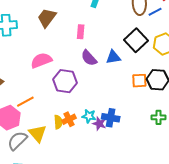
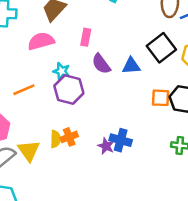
pink rectangle: (81, 32) -> (86, 37), moved
pink semicircle: (41, 60) -> (41, 41), moved
orange line: (25, 102) -> (24, 90), moved
cyan star: (89, 116) -> (62, 71), moved

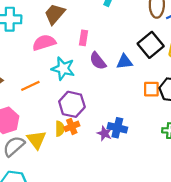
cyan star: (62, 71) -> (63, 69), size x1.5
purple hexagon: (69, 89) -> (72, 104), moved

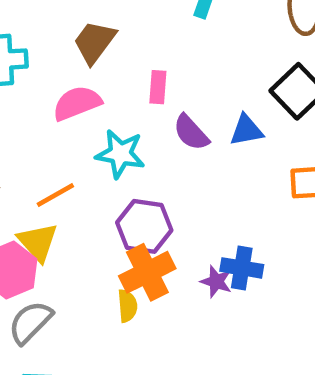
orange cross: (72, 126) -> (147, 272), size x1.6
yellow semicircle: (60, 129) -> (127, 306), moved
yellow triangle: (36, 140) -> (38, 242), moved

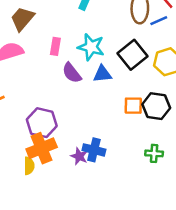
cyan star: (120, 154) -> (91, 47), moved

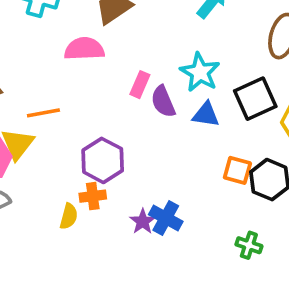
pink rectangle: (55, 46) -> (140, 85), moved
orange cross: (42, 148) -> (93, 196), size x0.6

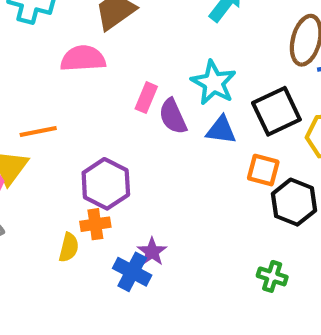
orange square: (237, 170) -> (263, 170), moved
blue cross: (166, 218) -> (132, 272), moved

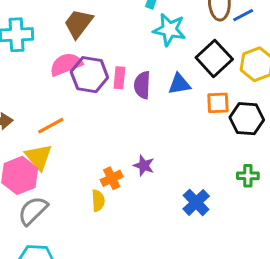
cyan star: (214, 83) -> (169, 30), moved
purple semicircle: (173, 116) -> (142, 85), turned 44
purple hexagon: (106, 184) -> (89, 75), moved
purple star: (152, 252) -> (144, 166), moved
blue cross: (132, 272) -> (196, 202), moved, turned 36

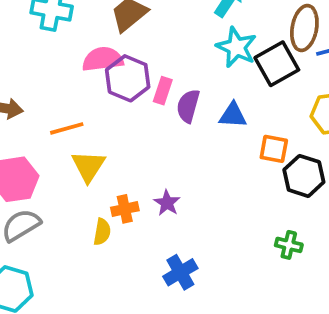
black square: (214, 58) -> (277, 64), moved
yellow triangle: (39, 157) -> (88, 166), moved
blue cross: (196, 202) -> (180, 272), moved

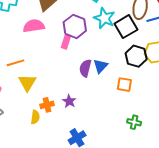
purple hexagon: (128, 78) -> (75, 26), moved
purple semicircle: (188, 106) -> (85, 68), moved
blue triangle: (233, 115) -> (100, 66), moved, turned -49
orange square: (274, 149) -> (124, 85), moved
black hexagon: (304, 176) -> (136, 56), moved

